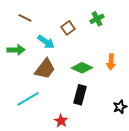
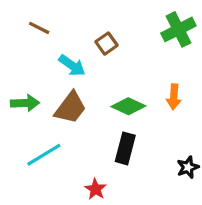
green cross: (97, 19) -> (178, 29), moved, size x1.5
green arrow: (16, 50) -> (25, 103), moved

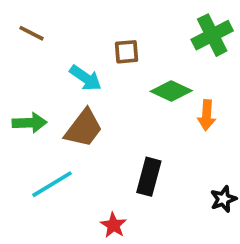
brown line: (39, 28) -> (31, 33), moved
brown square: (106, 44) -> (127, 52), turned 30
green diamond: (128, 106) -> (171, 91), moved

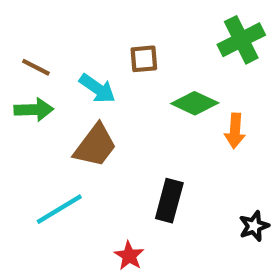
brown line: (31, 33) -> (36, 67), moved
green arrow: (30, 123) -> (34, 110), moved

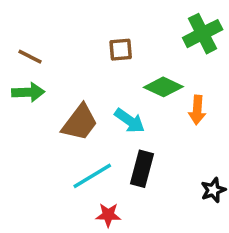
cyan arrow: (97, 88) -> (130, 121), moved
cyan line: (59, 209) -> (92, 176), moved
red star: (129, 256) -> (108, 215), turned -30

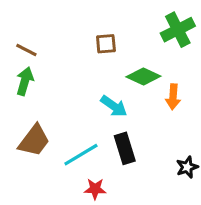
green arrow: (28, 92) -> (25, 81), turned -72
brown trapezoid: (80, 122) -> (34, 141), moved
black rectangle: (142, 169) -> (125, 148), turned -32

